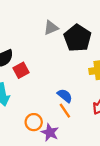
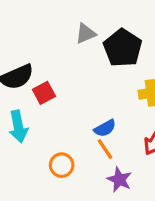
blue semicircle: (65, 96) -> (105, 128), turned 112
purple star: (50, 132) -> (119, 180), moved

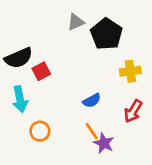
orange line: (105, 149) -> (92, 131), moved
orange circle: (62, 165) -> (40, 131), moved

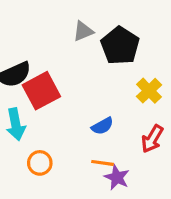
red square: (41, 71) -> (41, 91), size x1.6
yellow cross: (130, 71) -> (149, 91), turned -36
orange line: (92, 131) -> (102, 163), turned -48

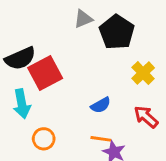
red arrow: (152, 139) -> (146, 117), turned 100

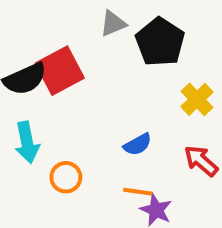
red square: (45, 73) -> (60, 71), moved
orange circle: (44, 139) -> (66, 177), moved

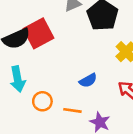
orange line: (138, 192) -> (72, 110), moved

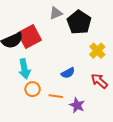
cyan arrow: (18, 79) -> (24, 69), moved

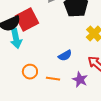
cyan arrow: (24, 69) -> (16, 39), moved
purple star: (77, 105) -> (80, 80), moved

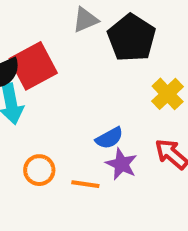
purple star: (80, 80) -> (121, 164), moved

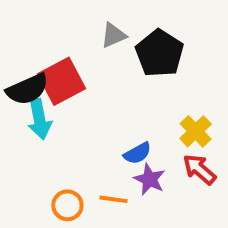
yellow cross: (168, 94) -> (196, 131), moved
orange circle: (39, 170) -> (67, 205), moved

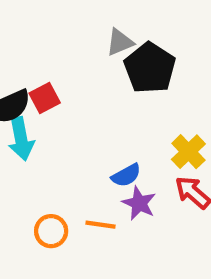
gray triangle: (113, 35) -> (120, 42), moved
red square: (61, 81) -> (45, 98), size x0.6

